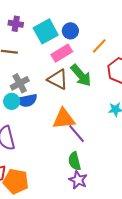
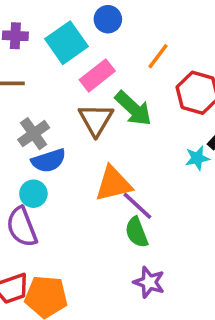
blue circle: (70, 31) -> (108, 19), moved
brown triangle: (58, 79) -> (96, 120), turned 40
cyan circle: (12, 101) -> (33, 194), moved
green semicircle: (75, 161) -> (137, 232), moved

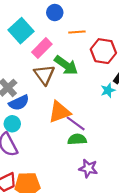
blue circle: (108, 19) -> (55, 13), moved
orange line: (158, 56) -> (77, 32), turned 56
green semicircle: (137, 232) -> (77, 139), turned 114

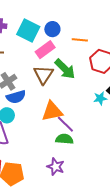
blue circle: (55, 13) -> (52, 29), moved
cyan square: (21, 31) -> (28, 31), turned -30
purple star: (88, 168) -> (56, 167), moved

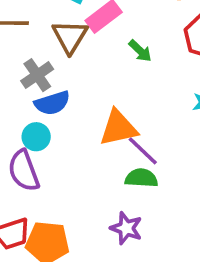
green arrow: (65, 69) -> (140, 51), size x0.6
brown triangle: (44, 75) -> (70, 37), moved

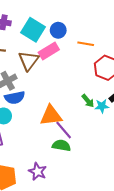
green arrow: (140, 51) -> (88, 101), moved
purple star: (126, 228) -> (38, 171), moved

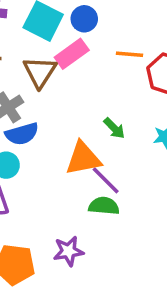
orange line: (86, 44) -> (130, 54), moved
green arrow: (88, 101) -> (114, 128), moved
purple star: (38, 171) -> (68, 251), turned -30

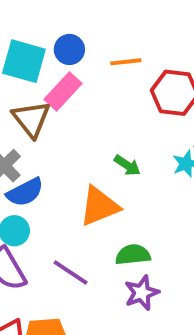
orange line: (130, 54) -> (126, 62), moved
purple line: (106, 180) -> (71, 272), moved
purple star: (68, 251) -> (142, 293), moved

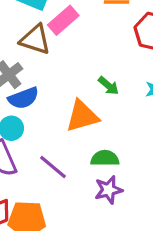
brown triangle: (31, 119) -> (35, 40), turned -40

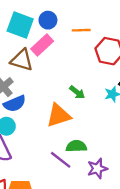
purple line: (53, 167) -> (61, 160), moved
purple star: (109, 190) -> (97, 169), moved

